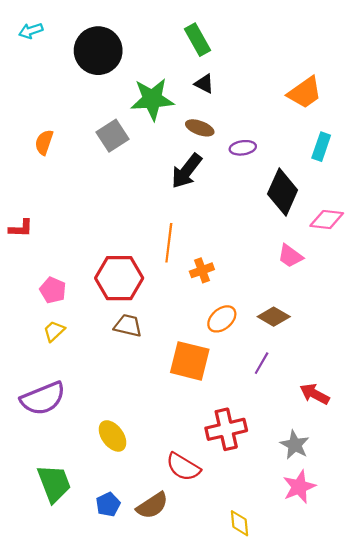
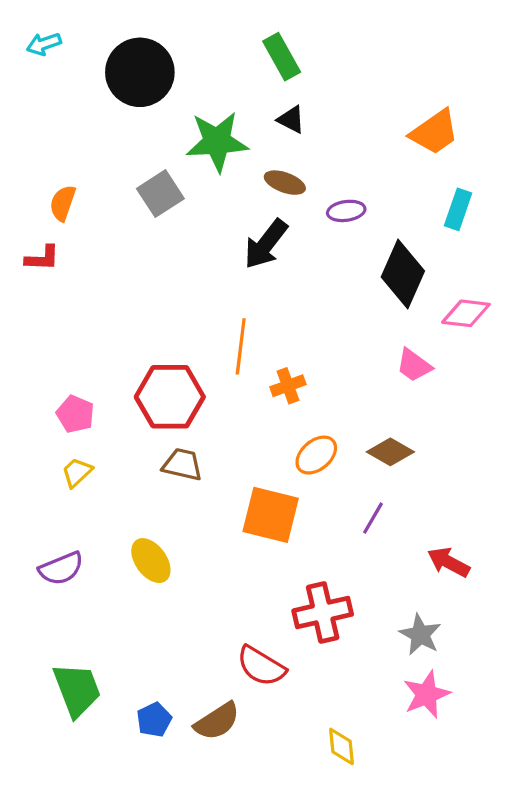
red L-shape: (21, 228) -> (42, 258), moved
purple semicircle: (43, 398) -> (61, 568), size x0.7
yellow ellipse: (113, 436) -> (151, 561), moved

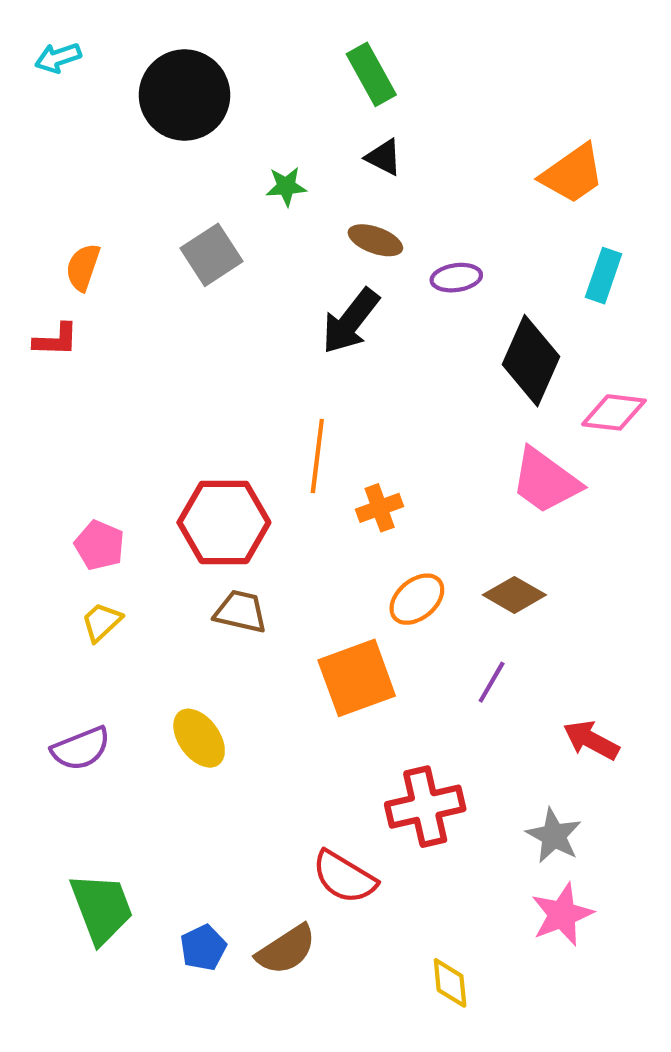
green star: (217, 142) -> (286, 186), size x0.5
pink trapezoid: (414, 365) -> (545, 481), size x1.5
orange square: (271, 515) -> (357, 678), turned -34

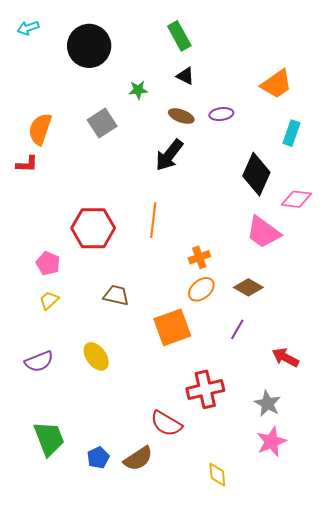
orange semicircle: (83, 267) -> (40, 129), size x1.4
purple ellipse: (456, 278) -> (221, 114), moved
orange cross: (380, 508) -> (199, 257), moved
red hexagon: (224, 522) -> (93, 228), moved

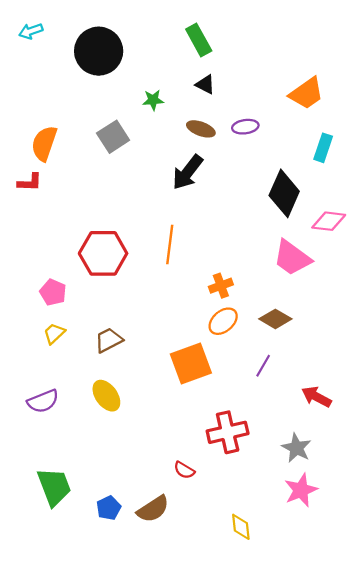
brown trapezoid: (116, 295) -> (109, 340), moved, turned -40
red semicircle: (166, 424) -> (184, 470), size x0.6

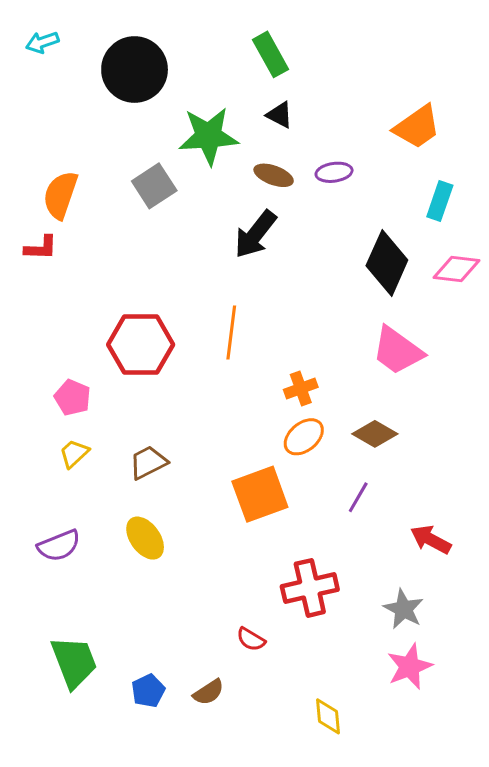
green star: (153, 100) -> (209, 136), size x2.0
pink diamond: (329, 221) -> (456, 269), moved
brown semicircle: (153, 509) -> (209, 692), size x0.7

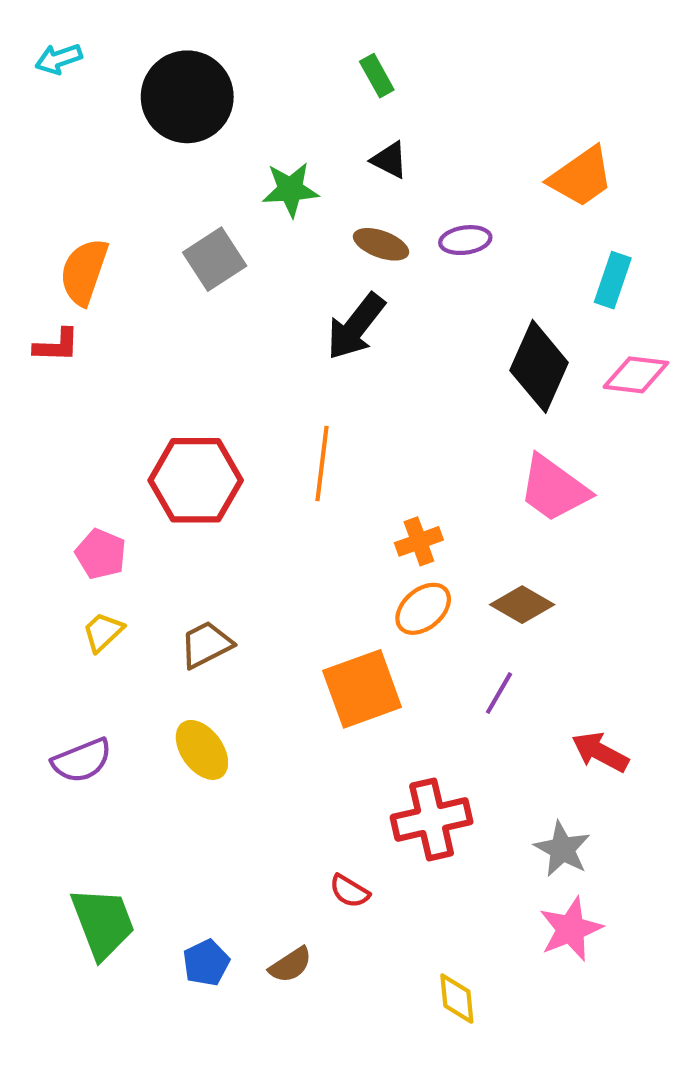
green rectangle: (271, 54) -> (377, 76), size x0.7
green star: (209, 136) -> (290, 189), size x0.7

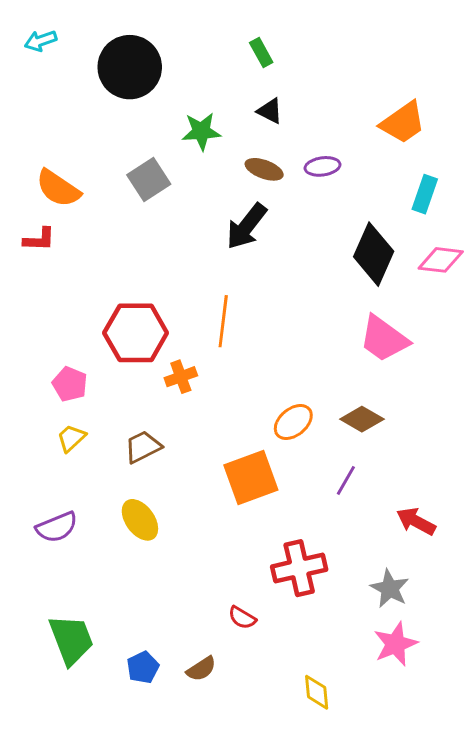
orange semicircle: (84, 272) -> (58, 188), turned -75
orange cross: (419, 541) -> (181, 377), moved

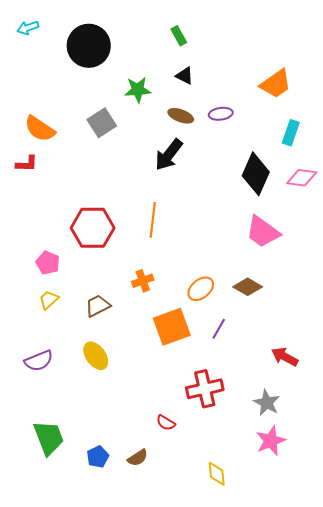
orange cross: (181, 377) -> (143, 281), moved
purple line: (346, 480) -> (219, 329), moved

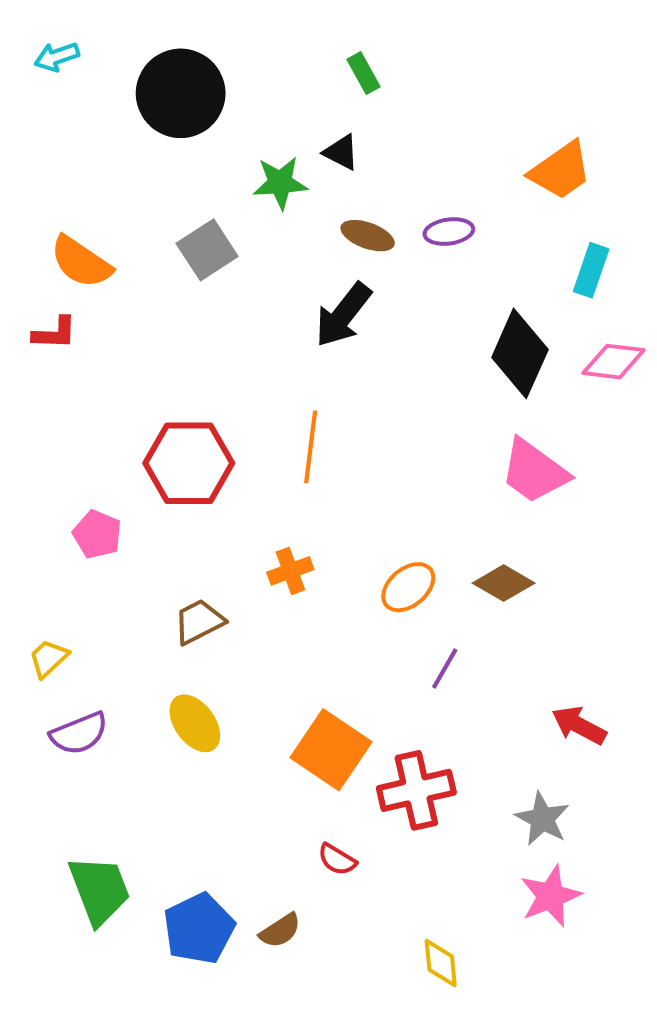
black triangle: (185, 76) -> (341, 152), moved
yellow trapezoid: (49, 300) -> (49, 658), moved
orange square: (172, 327) -> (331, 750), moved, turned -36
blue pentagon: (98, 457) -> (199, 929), size x1.6

